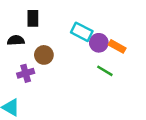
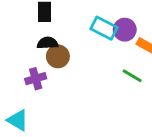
black semicircle: (16, 40) -> (48, 43), moved
purple circle: (99, 43) -> (125, 30), moved

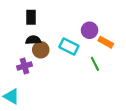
cyan rectangle: (104, 28) -> (69, 47), moved
green line: (132, 76) -> (95, 64), turned 32

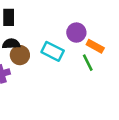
green line: (95, 64) -> (88, 63), moved

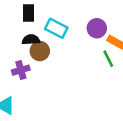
cyan rectangle: (53, 51) -> (56, 28), moved

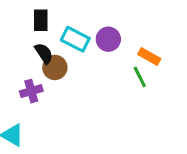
purple circle: (97, 28) -> (108, 39), moved
black semicircle: (31, 40) -> (44, 53), turned 60

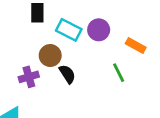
black semicircle: (44, 53) -> (67, 74), moved
green line: (140, 77) -> (119, 73), moved

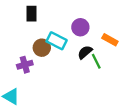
cyan rectangle: (69, 30) -> (57, 41), moved
black semicircle: (67, 74) -> (85, 52), moved, turned -98

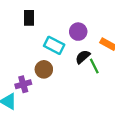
brown circle: (42, 48) -> (44, 69), moved
purple cross: (25, 65) -> (23, 84), moved

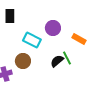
black semicircle: (83, 57) -> (57, 61), moved

